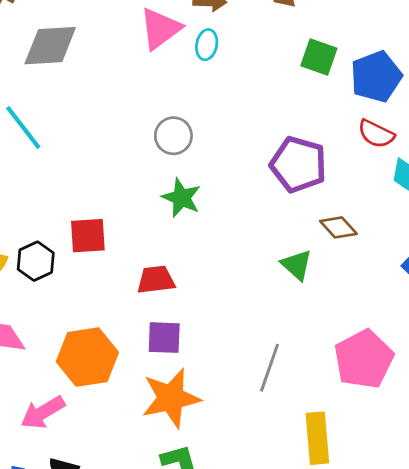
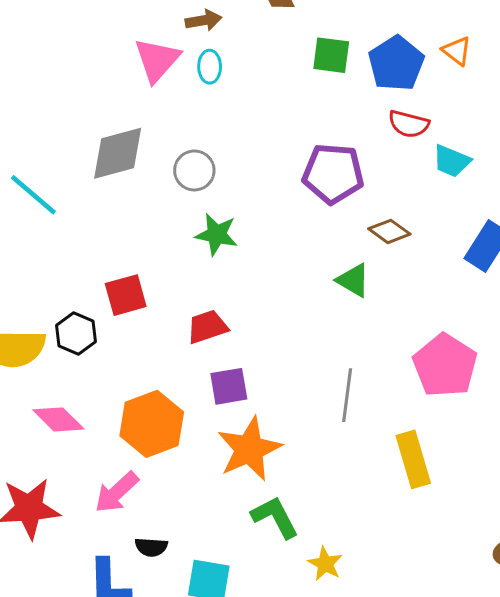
gray diamond: (50, 46) -> (118, 153), moved

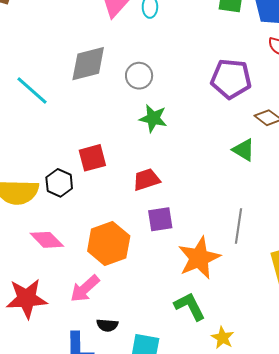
orange star: (249, 449) -> (199, 258), moved

